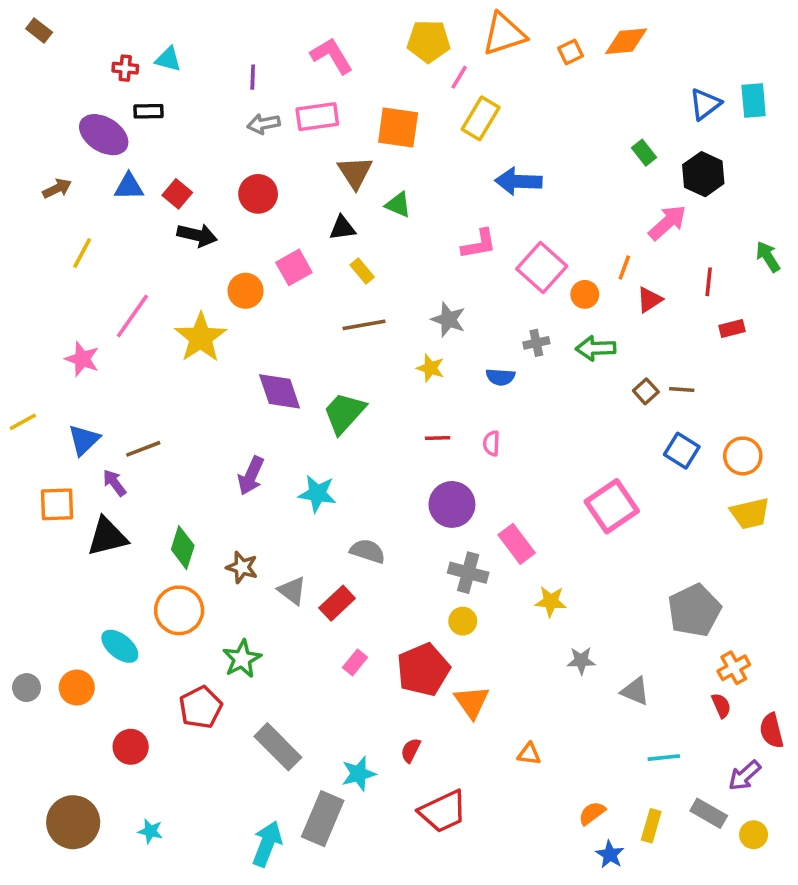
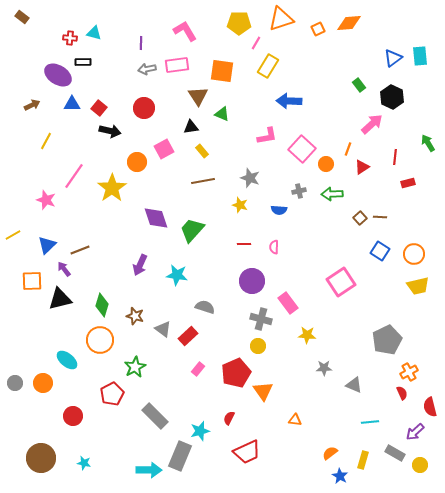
cyan arrow: (267, 844) -> (149, 470), turned 70

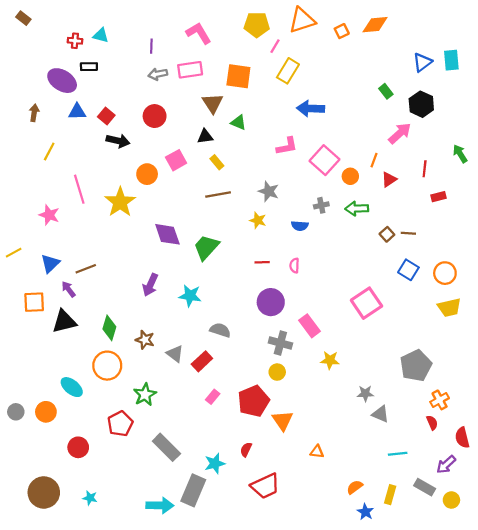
brown arrow: (32, 105) -> (34, 113), turned -56
pink line: (74, 176) -> (79, 189), turned -52
gray star: (324, 368) -> (365, 394), moved

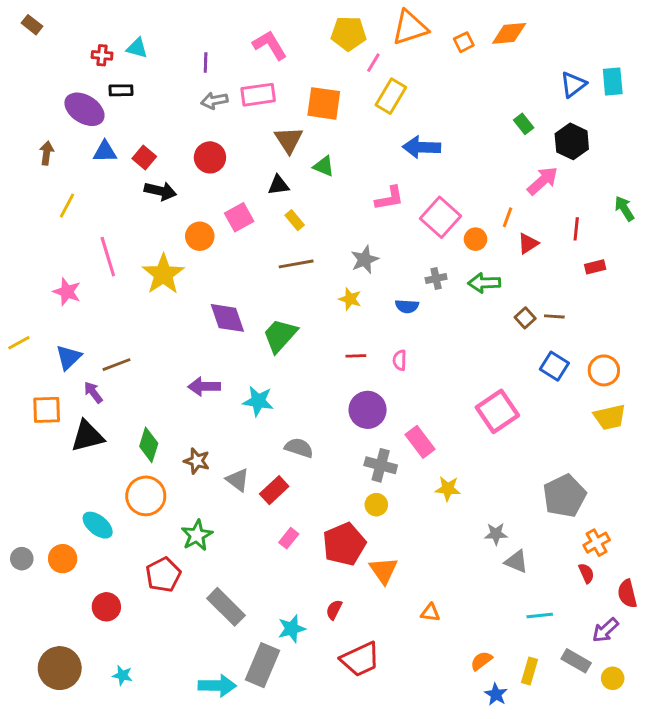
gray star: (269, 191) -> (365, 260), turned 30
purple arrow: (150, 285) -> (204, 386), turned 65

